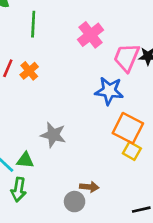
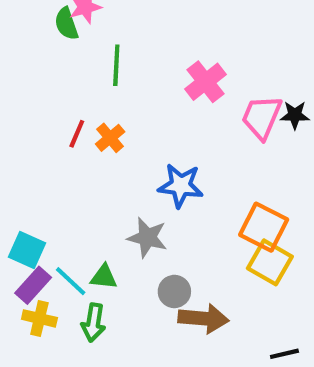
blue star: (109, 91) -> (181, 186), moved
yellow square: (132, 151) -> (270, 262), size x1.5
brown arrow: (89, 187) -> (203, 318), size x1.6
gray circle: (75, 202) -> (174, 291), moved

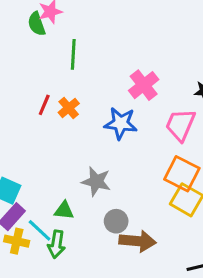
pink cross: (206, 82) -> (144, 85), moved
pink trapezoid: (262, 117) -> (180, 125), moved
blue star: (181, 186) -> (121, 123), moved
cyan line: (71, 281) -> (40, 230), moved

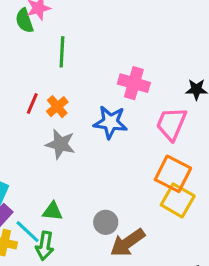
pink cross: (144, 85) -> (134, 83), turned -36
gray star: (96, 181) -> (60, 144), moved
brown arrow: (138, 241) -> (128, 243), turned 140

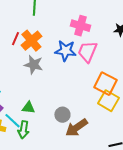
orange cross: (57, 107) -> (31, 41), size x1.5
pink trapezoid: (171, 124) -> (87, 52), moved

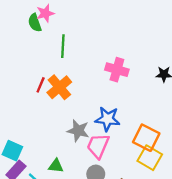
blue star: (65, 51) -> (107, 119), moved
pink trapezoid: (87, 52) -> (98, 146), moved
gray star: (33, 65) -> (78, 131), moved

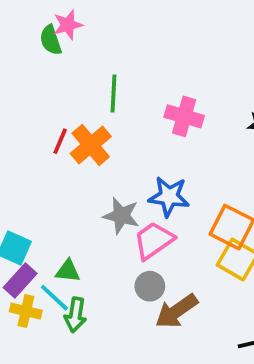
green line: (63, 46) -> (114, 93), moved
pink trapezoid: (98, 146) -> (154, 240), turned 32
green triangle: (56, 166) -> (68, 271), moved

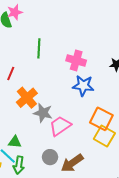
orange cross: (91, 145) -> (27, 98), moved
blue star: (169, 197) -> (83, 86), moved
gray circle: (150, 286) -> (50, 157), moved

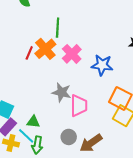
pink cross: (76, 60) -> (72, 54), moved, turned 30
orange cross: (27, 98) -> (45, 49), moved
pink trapezoid: (60, 126) -> (79, 106), turned 125

